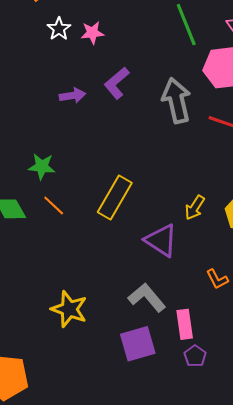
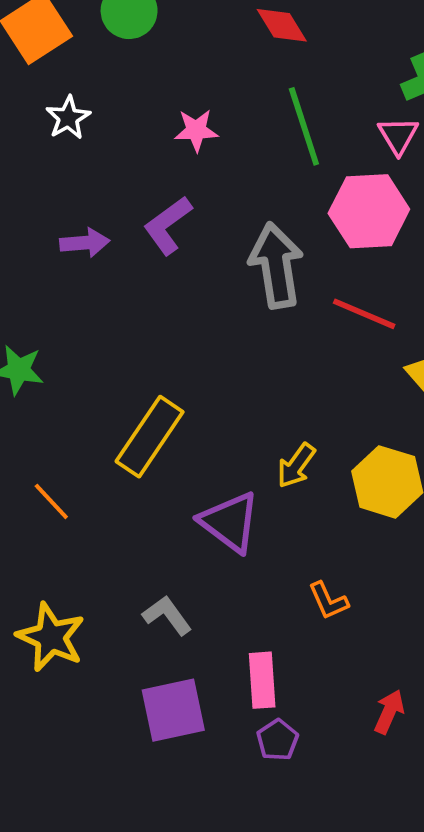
pink star: (92, 33) -> (196, 130), moved
orange line: (54, 205) -> (51, 501), moved
gray L-shape: (147, 298) -> (167, 615), moved, size x0.7

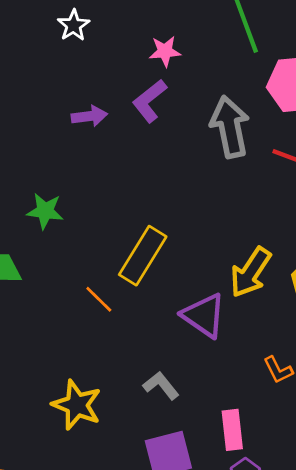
pink star: (196, 130) -> (165, 51), moved
yellow arrow: (296, 466) -> (250, 272), size x1.5
orange line: (51, 501) -> (99, 299), moved

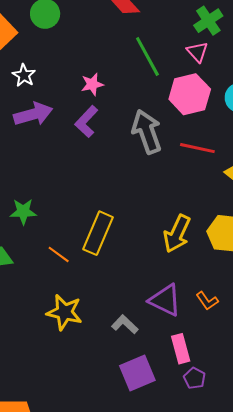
purple arrow: (89, 116) -> (33, 114), moved, size x1.5
orange line: (99, 299) -> (59, 254), moved
purple triangle: (204, 315) -> (165, 300), moved
yellow star: (77, 405) -> (64, 312), moved

